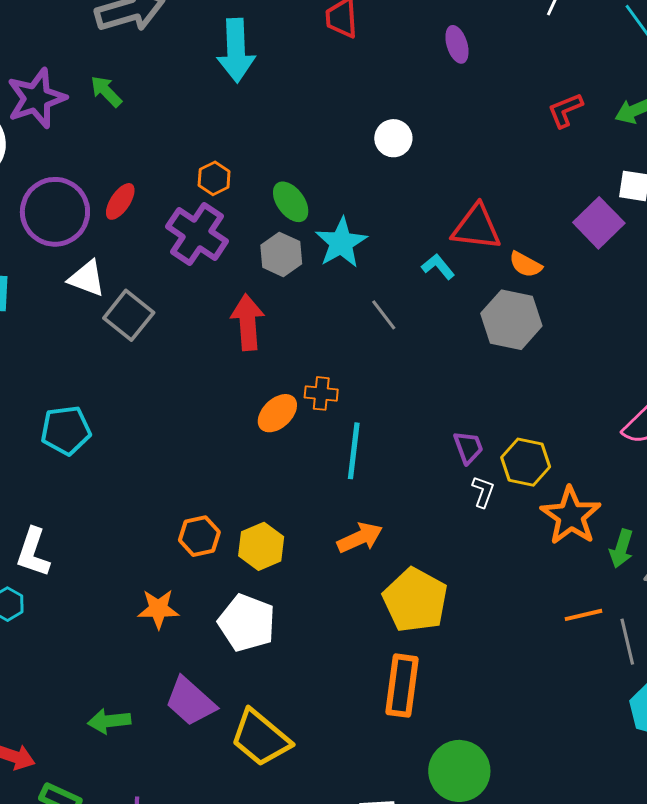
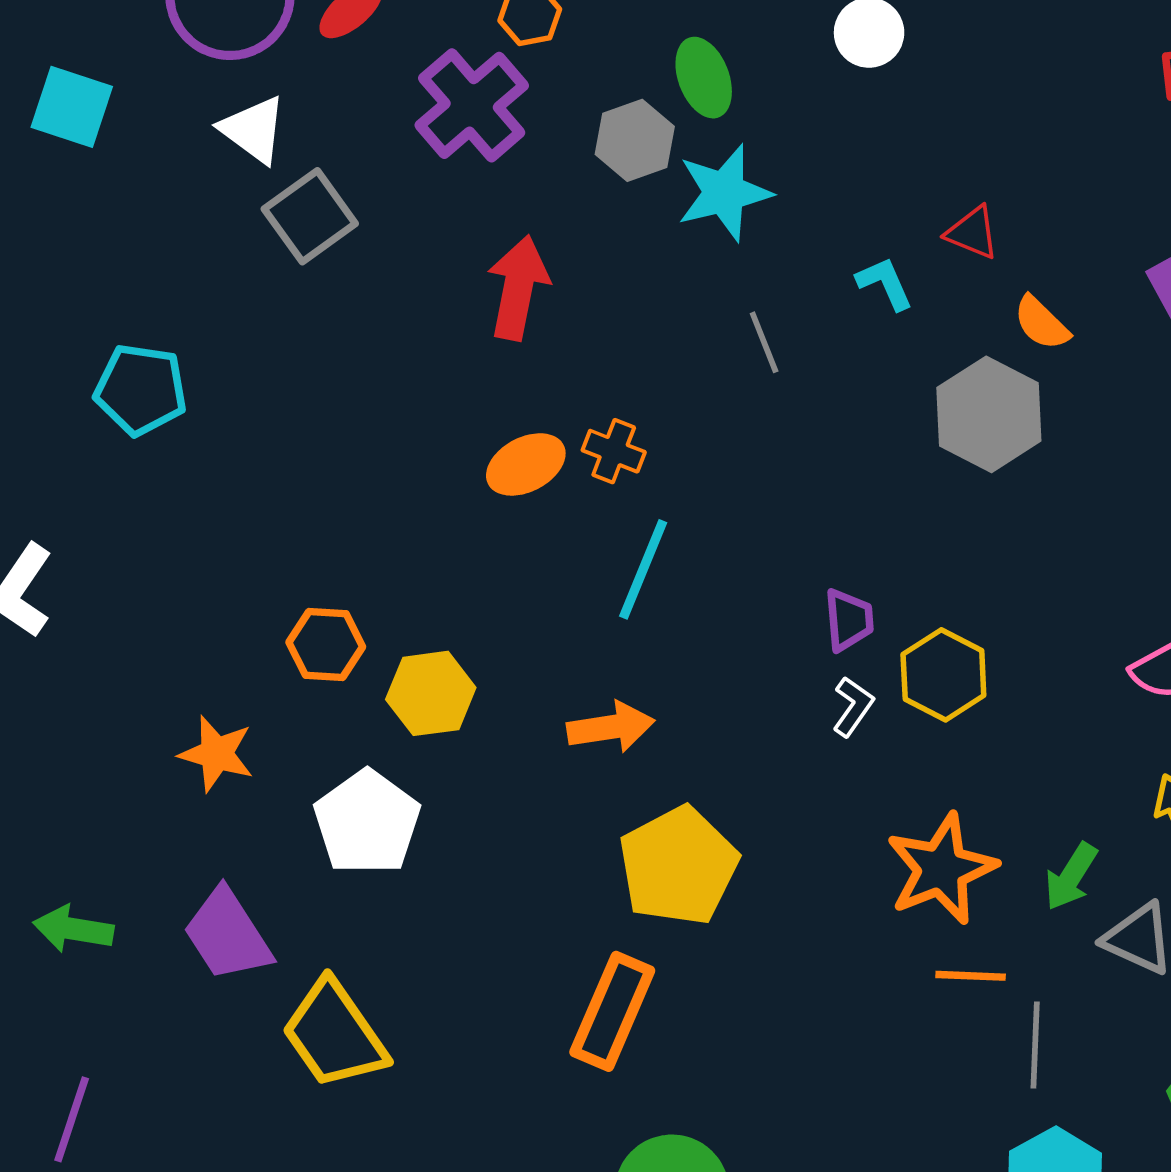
green ellipse: (291, 202) -> (704, 78), moved
red triangle: (476, 227) -> (972, 233), size x0.6
gray hexagon: (281, 254) -> (635, 140), moved
orange star: (571, 516) -> (941, 869), moved

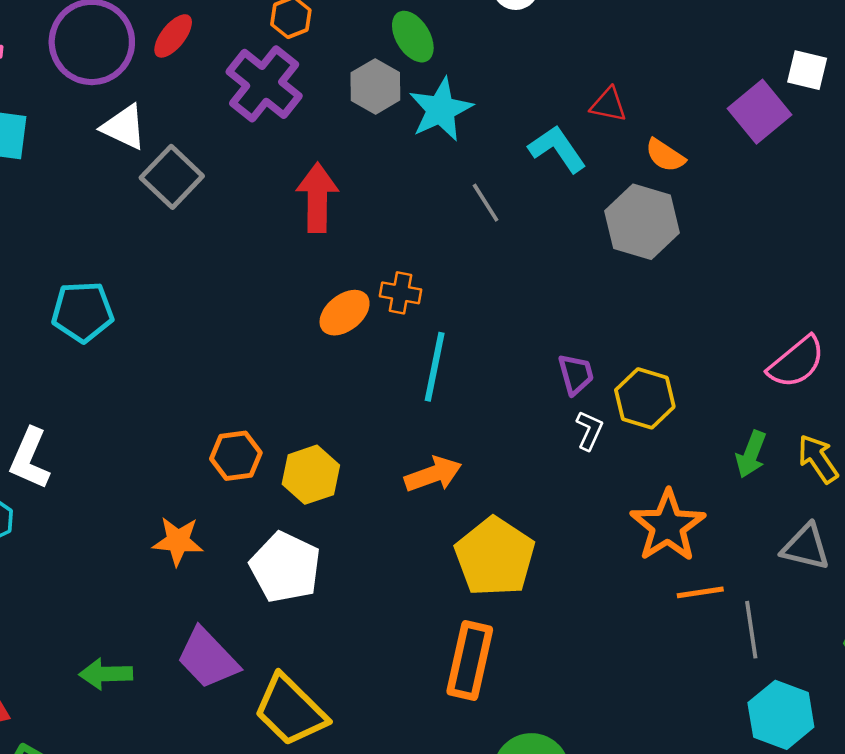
cyan L-shape: (885, 283) -> (557, 149), size x1.4
green arrow: (1071, 877) -> (751, 454), moved

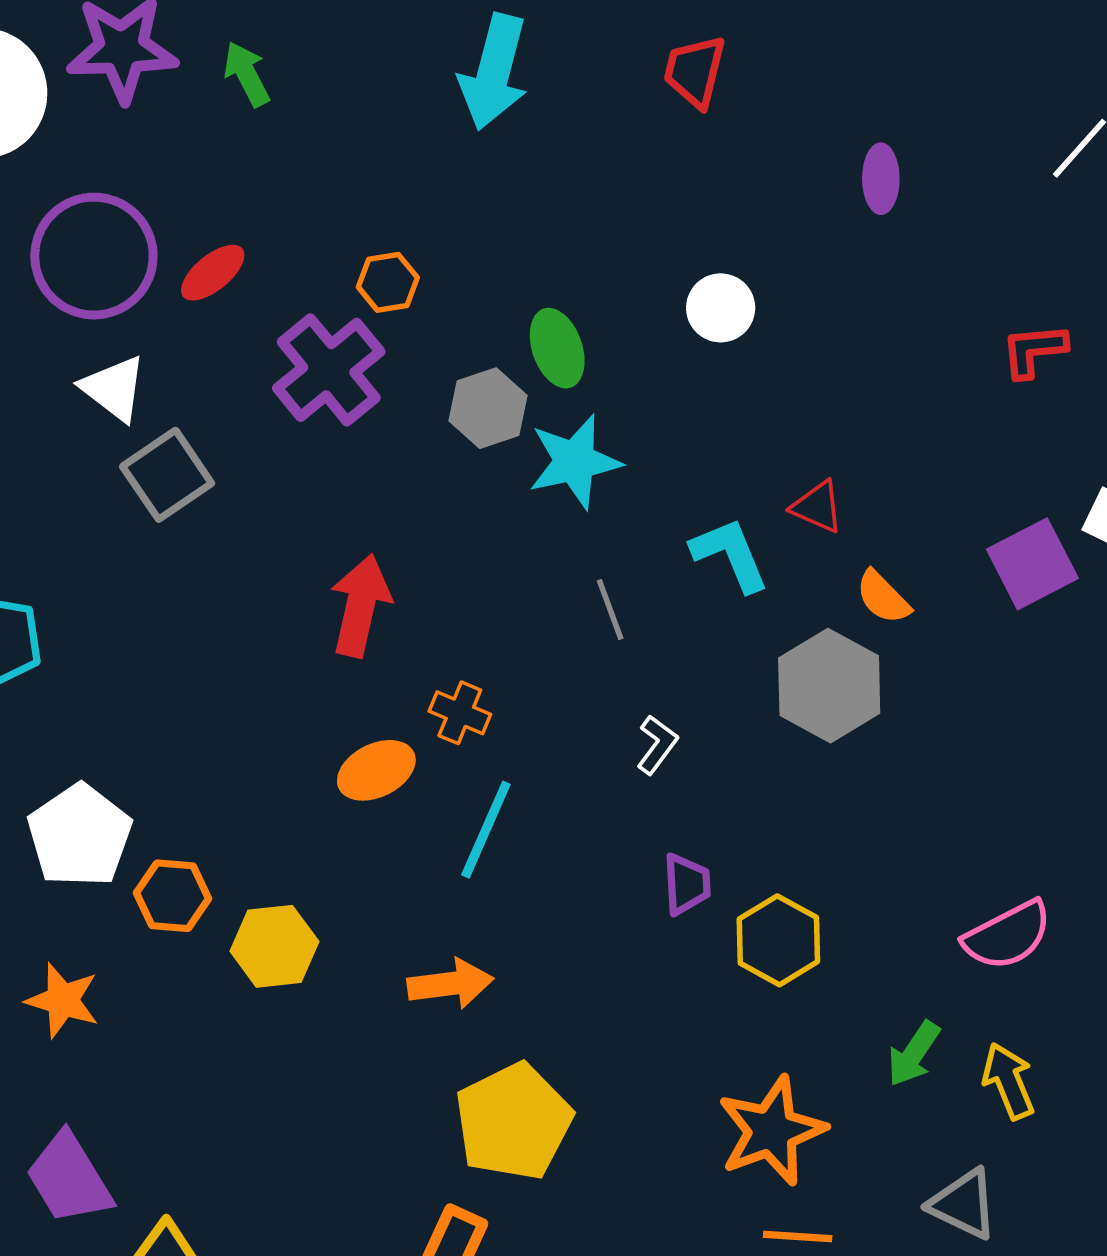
red arrow: (317, 198) -> (360, 605), moved
orange ellipse: (345, 313) -> (376, 770), moved
white L-shape: (589, 430) -> (657, 745), moved
white pentagon: (285, 567) -> (80, 836), moved

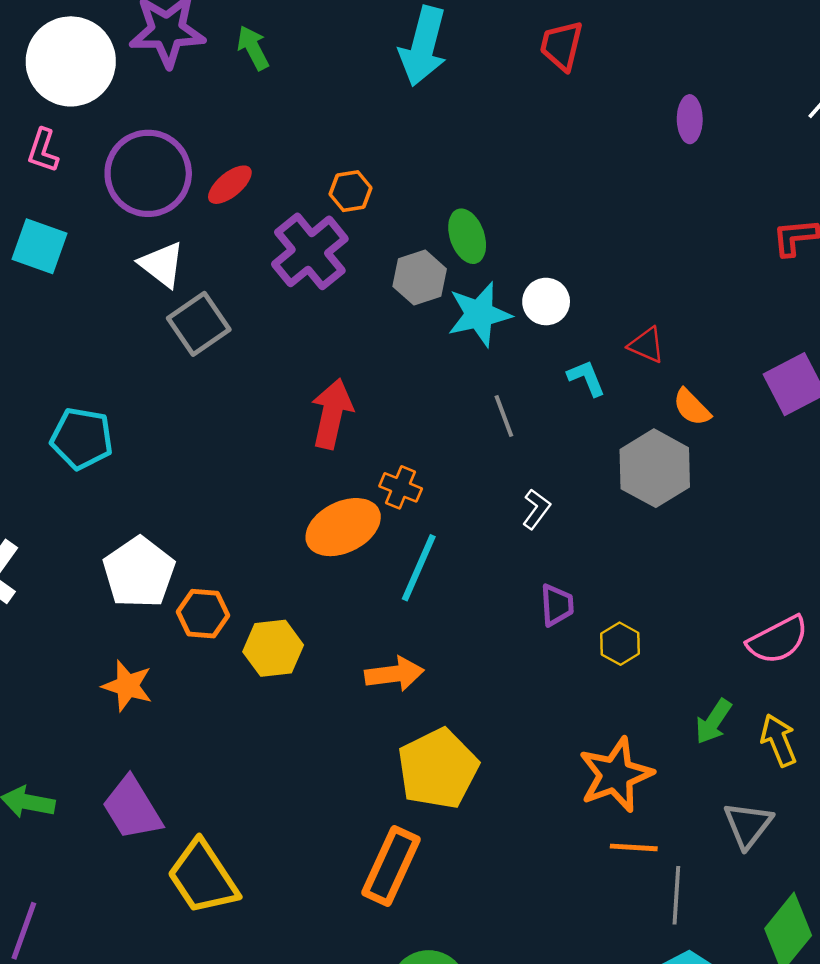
white circle: (721, 308) -> (546, 302), moved
cyan L-shape: (730, 554) -> (586, 378), size x0.7
orange ellipse: (376, 770) -> (343, 527), size x1.4
yellow hexagon: (778, 940) -> (620, 644), size x0.7
gray triangle: (963, 1204) -> (748, 825), turned 42

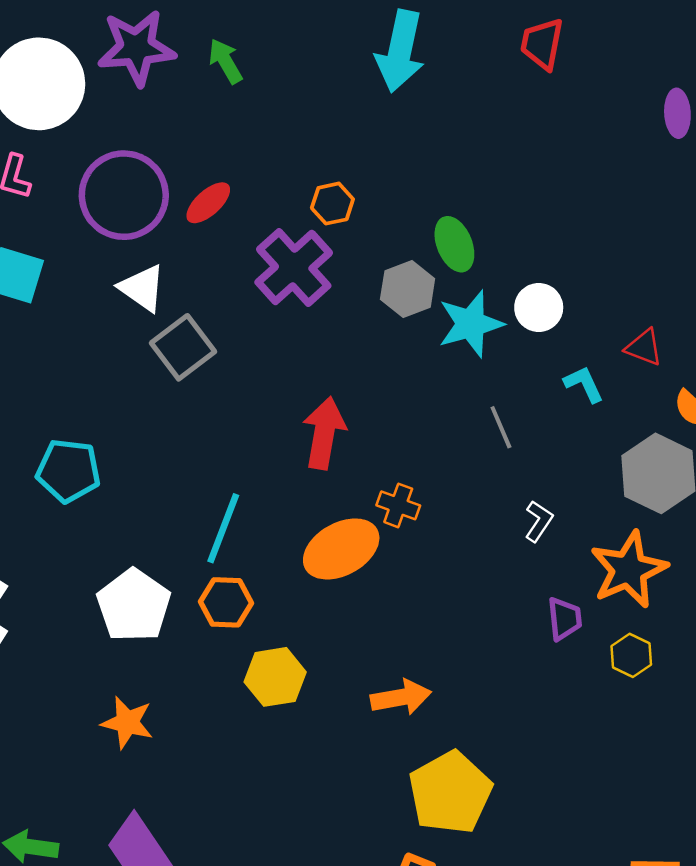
cyan line: (419, 568) -> (223, 528), moved
orange hexagon: (203, 614) -> (226, 602), moved
orange star: (616, 775) -> (629, 570), moved

